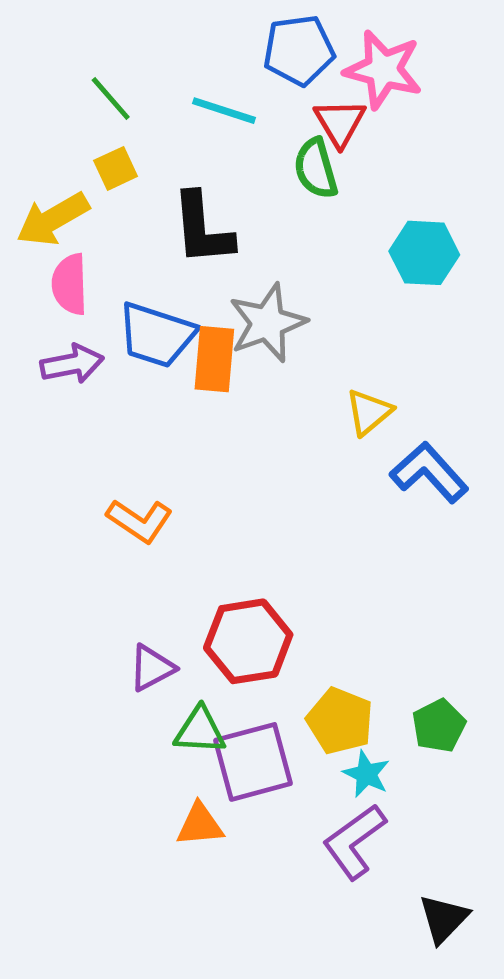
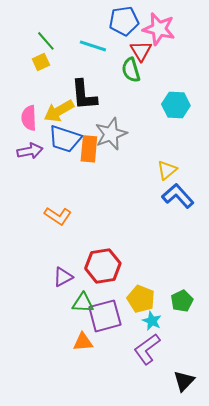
yellow square: (116, 168) -> (41, 62), moved
yellow arrow: (53, 219) -> (59, 111), moved
yellow triangle: (369, 412) -> (167, 170), moved

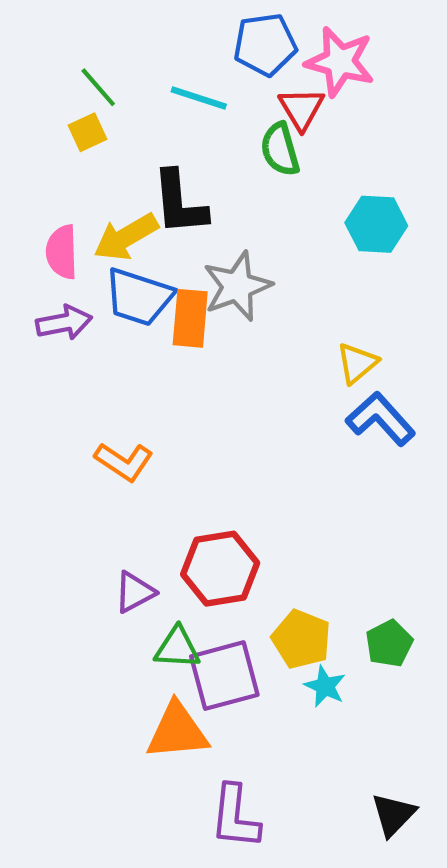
orange triangle: (83, 342) -> (177, 731), size x1.5
purple L-shape: (147, 349) -> (235, 817), moved, turned -48

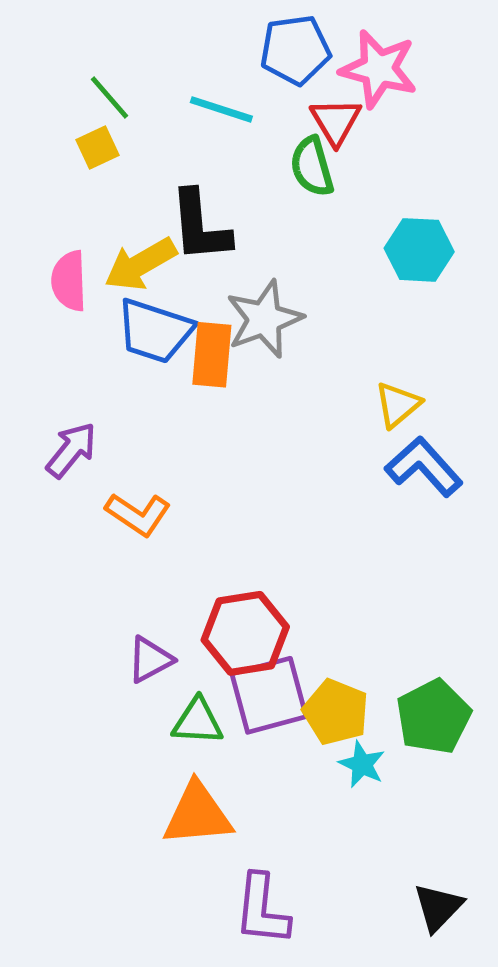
purple arrow: (64, 323) -> (71, 450), moved, turned -40
green pentagon: (389, 644) -> (433, 717), size x1.4
purple square: (224, 676) -> (269, 695), moved

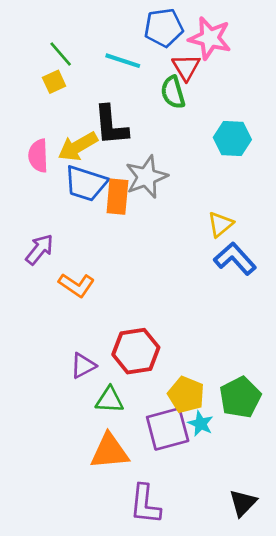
purple square: (269, 695) -> (168, 429), moved

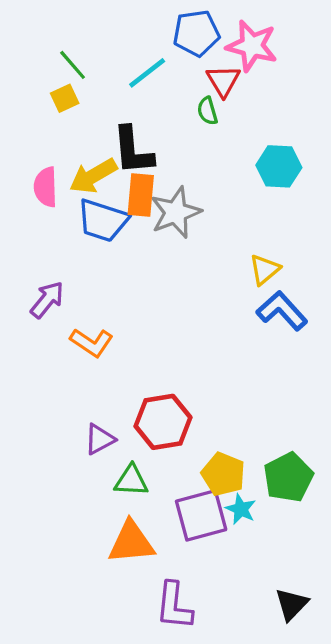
cyan line: (123, 61) -> (147, 73), turned -56
green semicircle: (173, 92) -> (207, 111), size x0.7
orange rectangle: (117, 197) -> (141, 195), moved

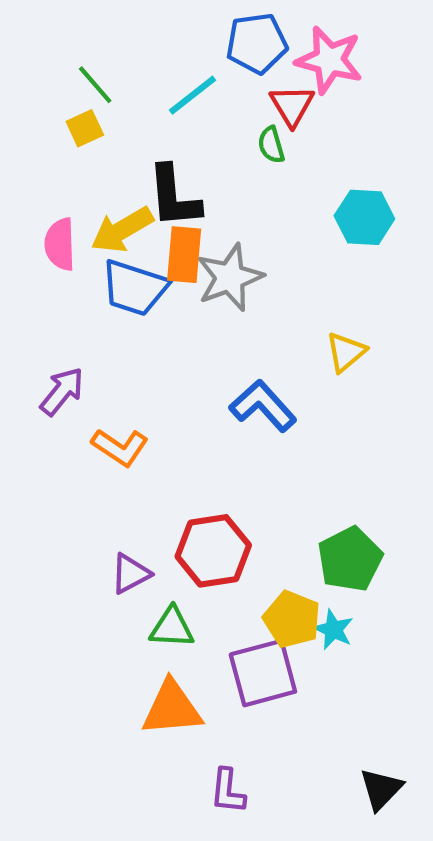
blue L-shape: (282, 311) -> (263, 406), moved
green pentagon: (288, 477) -> (350, 559), moved
cyan star: (241, 509) -> (333, 630), moved
purple L-shape: (174, 606) -> (228, 791), size x0.7

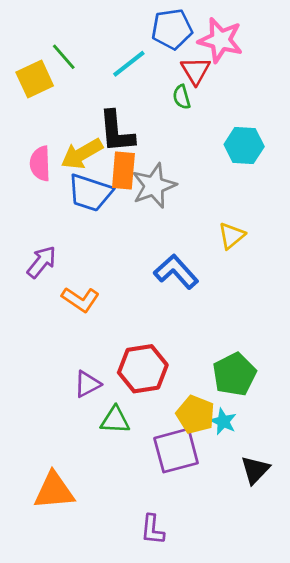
yellow square: (85, 128) -> (35, 79), moved, size x1.5
orange triangle: (172, 708) -> (54, 491), moved
black triangle: (381, 789) -> (255, 470), moved

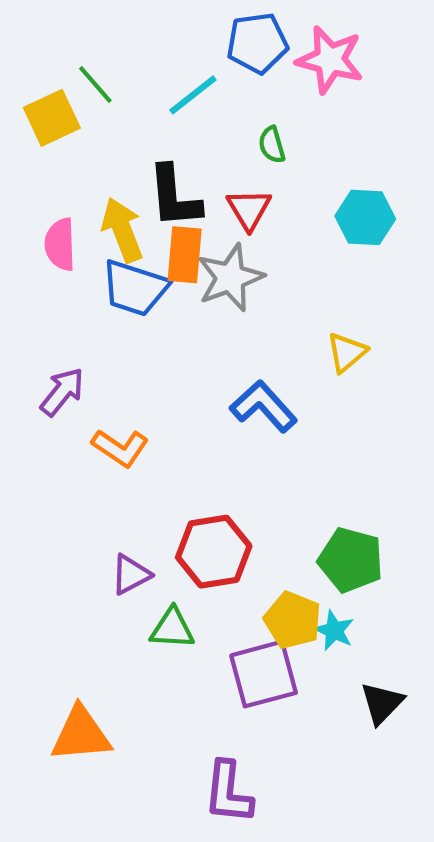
red triangle: (195, 71) -> (249, 209), moved
yellow arrow: (82, 154) -> (122, 230), turned 99
green pentagon: (234, 374) -> (351, 560), turned -30
purple L-shape: (153, 530) -> (228, 792), size x1.4

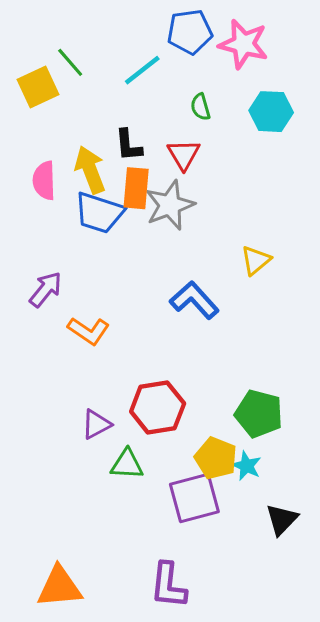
black L-shape: (174, 197) -> (128, 145), size x0.7
cyan hexagon: (365, 217) -> (271, 112), moved
orange triangle: (81, 734) -> (59, 587), moved

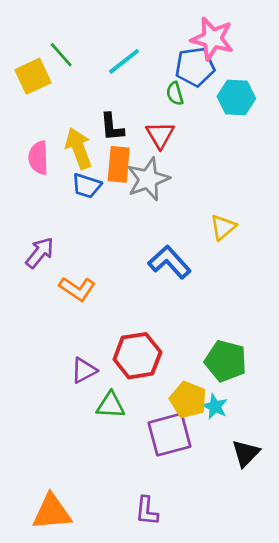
blue pentagon: (190, 32) -> (195, 67), moved
blue trapezoid: (99, 213) -> (87, 186), size x0.7
purple L-shape: (168, 585) -> (147, 511), size x0.7

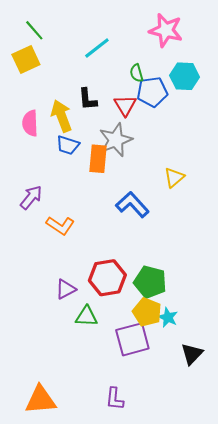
green line: (61, 55) -> (34, 30), moved
blue pentagon: (195, 67) -> (152, 92), moved
orange rectangle: (119, 164) -> (98, 159), moved
green pentagon: (226, 361) -> (150, 282), moved

